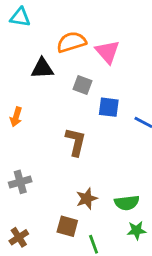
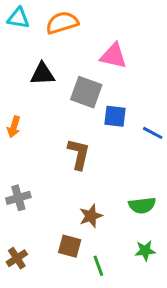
orange semicircle: (71, 42) -> (62, 23), moved
pink triangle: (107, 52) -> (113, 56), turned -36
gray square: (83, 85) -> (86, 92), size x1.5
green semicircle: (127, 203) -> (142, 205), moved

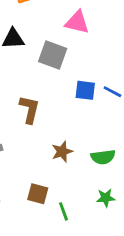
blue square: (115, 116) -> (85, 90), moved
brown L-shape: (79, 154) -> (29, 109), moved
brown star: (91, 216) -> (62, 152), moved

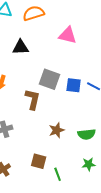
gray square: (53, 55) -> (50, 79), moved

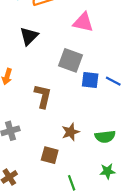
black triangle: (21, 47) -> (29, 36), turned -42
gray square: (50, 79) -> (70, 60), moved
brown square: (39, 161) -> (50, 155), moved

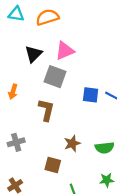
pink triangle: (83, 22) -> (65, 51), moved, turned -36
gray square: (70, 60) -> (55, 77), moved

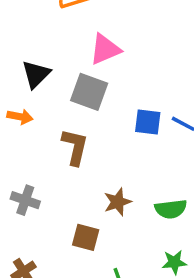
black triangle: (33, 54) -> (36, 74), moved
orange arrow: (13, 92) -> (20, 117), turned -96
gray cross: (16, 142) -> (25, 200), turned 35

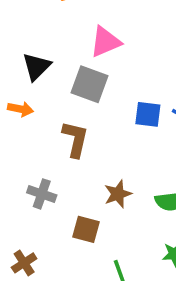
gray cross: (25, 200) -> (42, 194), moved

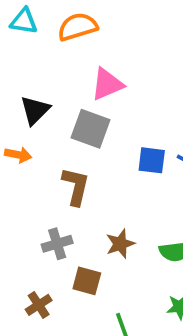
gray cross: (42, 194) -> (57, 244), moved, turned -36
brown cross: (24, 263) -> (39, 305), moved

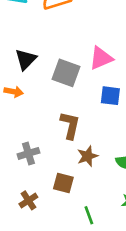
pink triangle: (107, 84) -> (101, 58), moved
brown L-shape: (76, 186) -> (70, 125), moved
gray cross: (57, 244) -> (28, 153), moved

